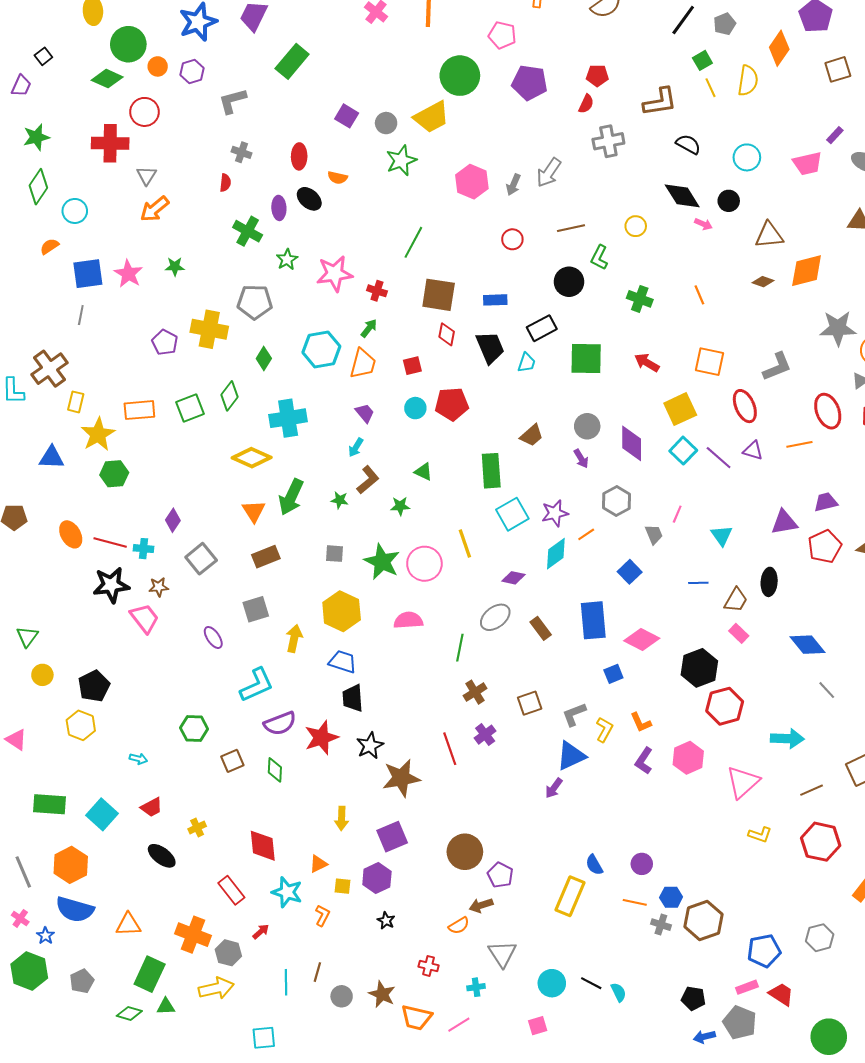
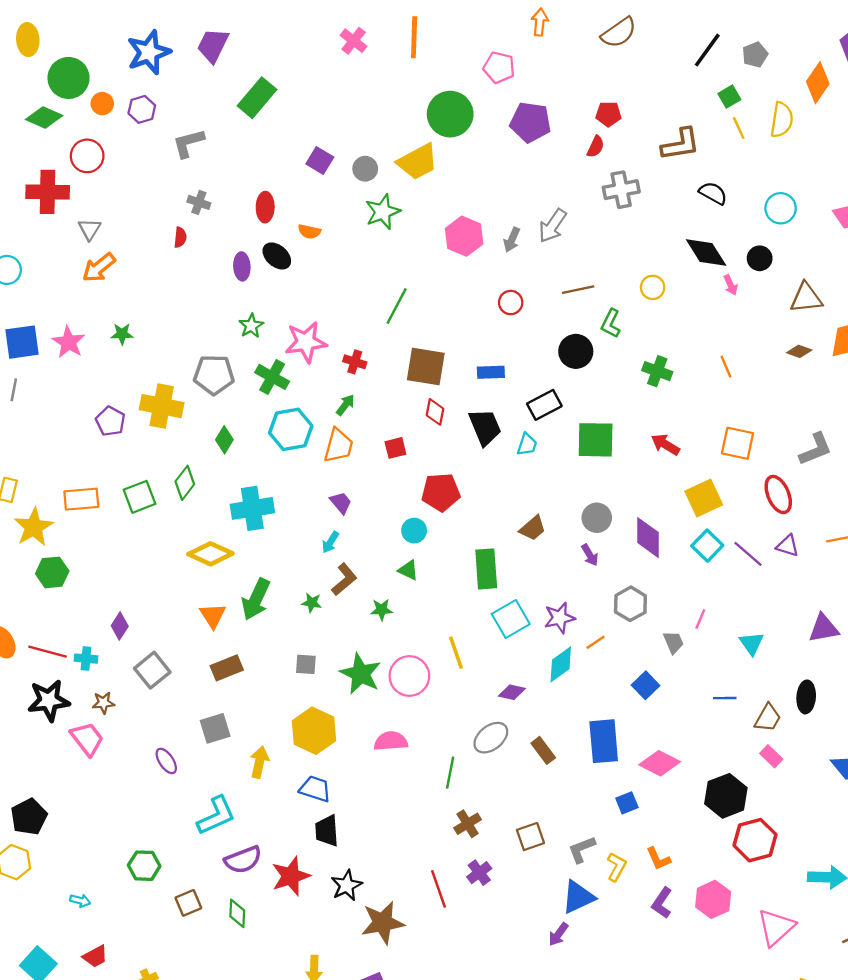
pink arrow: (703, 224) -> (731, 285), turned 42
green cross: (248, 231) -> (272, 377), moved
cyan circle: (415, 408) -> (414, 531), moved

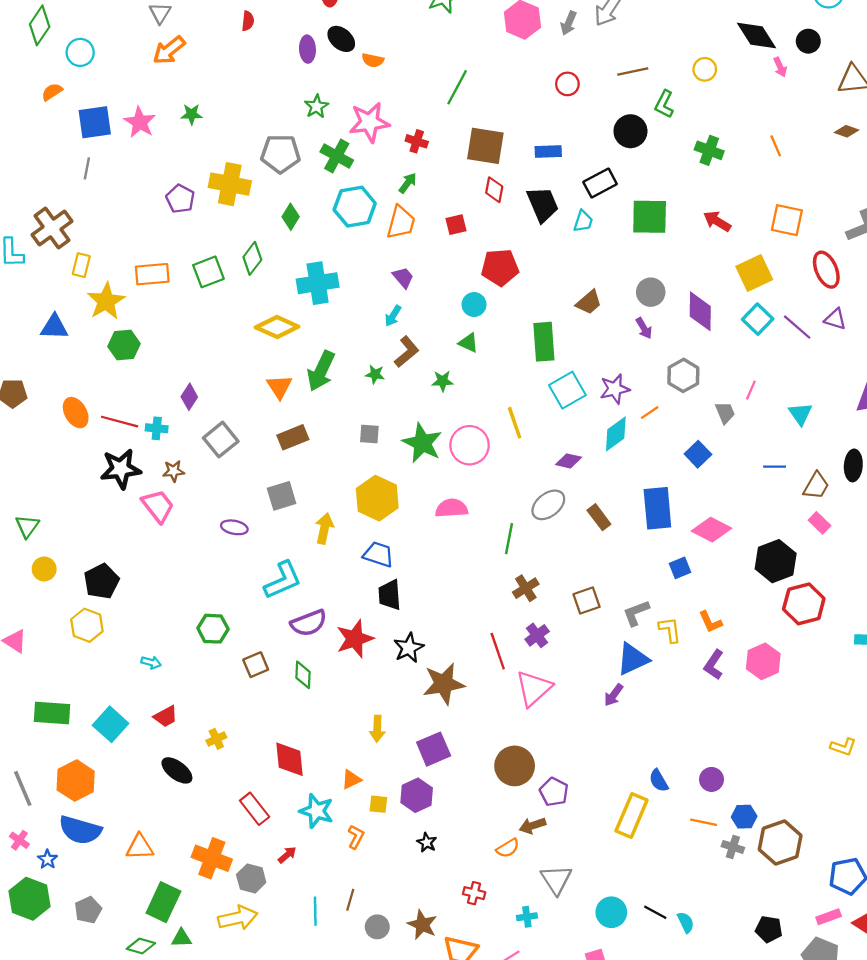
orange semicircle: (309, 232) -> (373, 60), moved
purple ellipse: (166, 761) -> (234, 527), turned -45
yellow L-shape: (617, 867) -> (670, 630), turned -36
pink triangle: (776, 927) -> (534, 688), moved

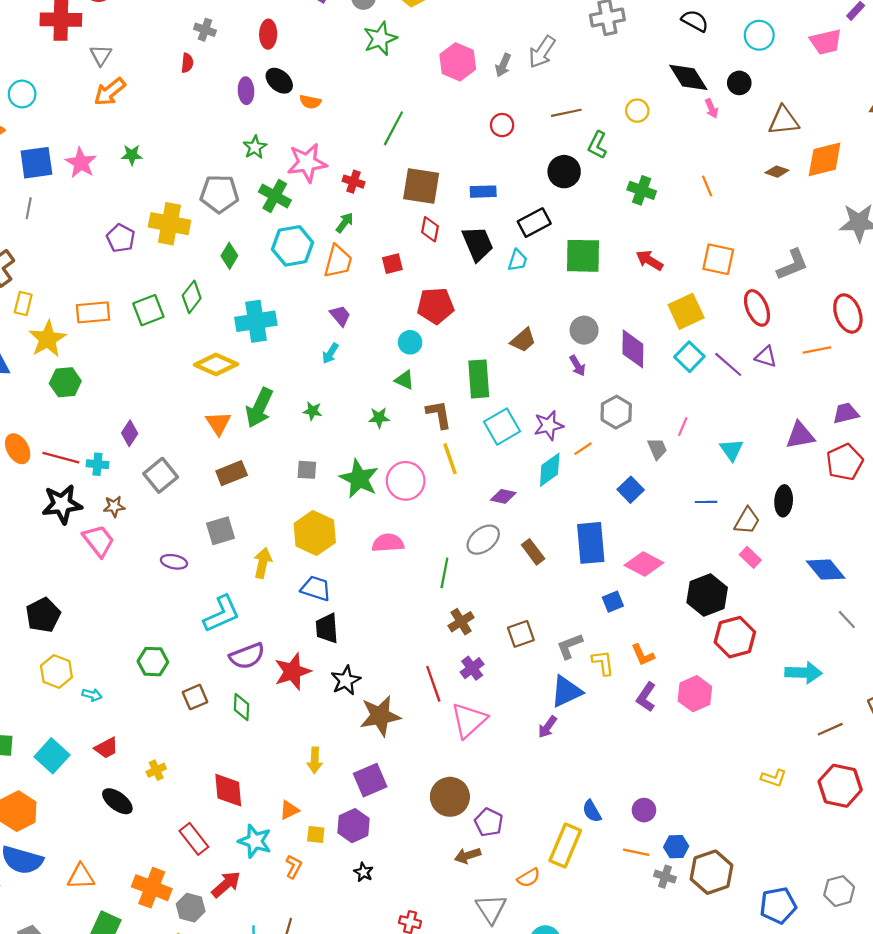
brown L-shape: (407, 352) -> (439, 414), moved, turned -60
yellow hexagon: (87, 625) -> (56, 672), moved
orange semicircle: (508, 848) -> (529, 878), moved
red arrow: (287, 855) -> (226, 884), size x1.6

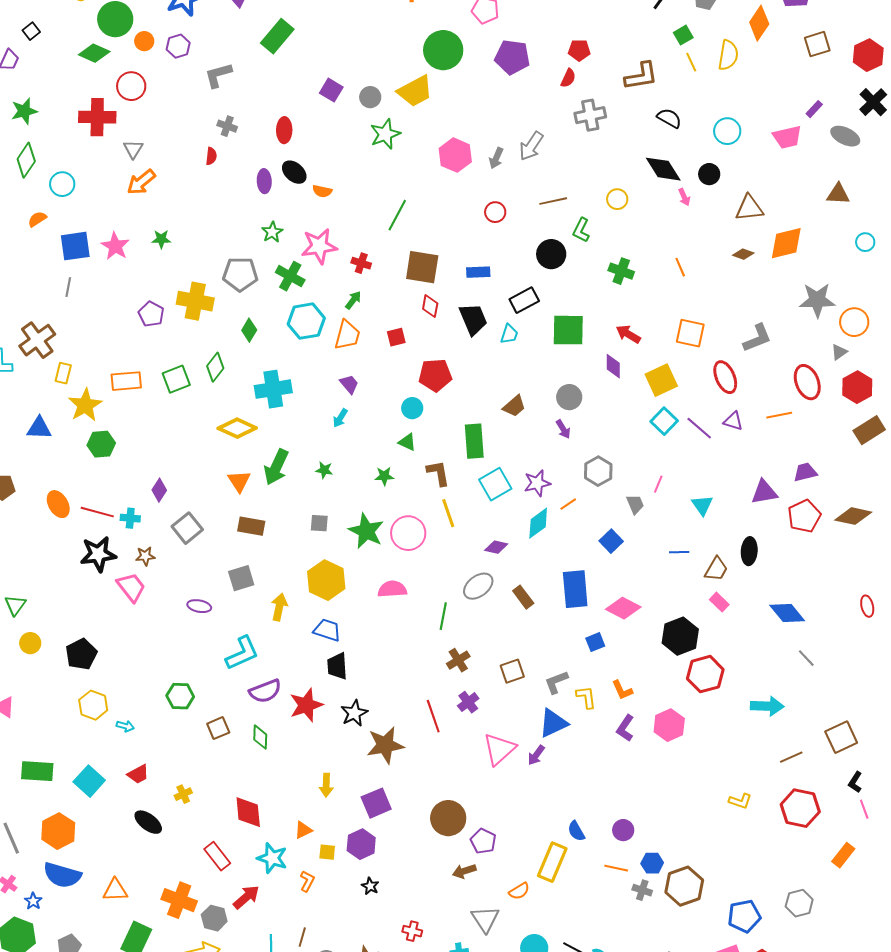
purple diamond: (633, 349) -> (613, 366), moved, size x0.7
brown rectangle: (232, 473) -> (251, 526), turned 32
pink triangle: (469, 720) -> (499, 749), moved

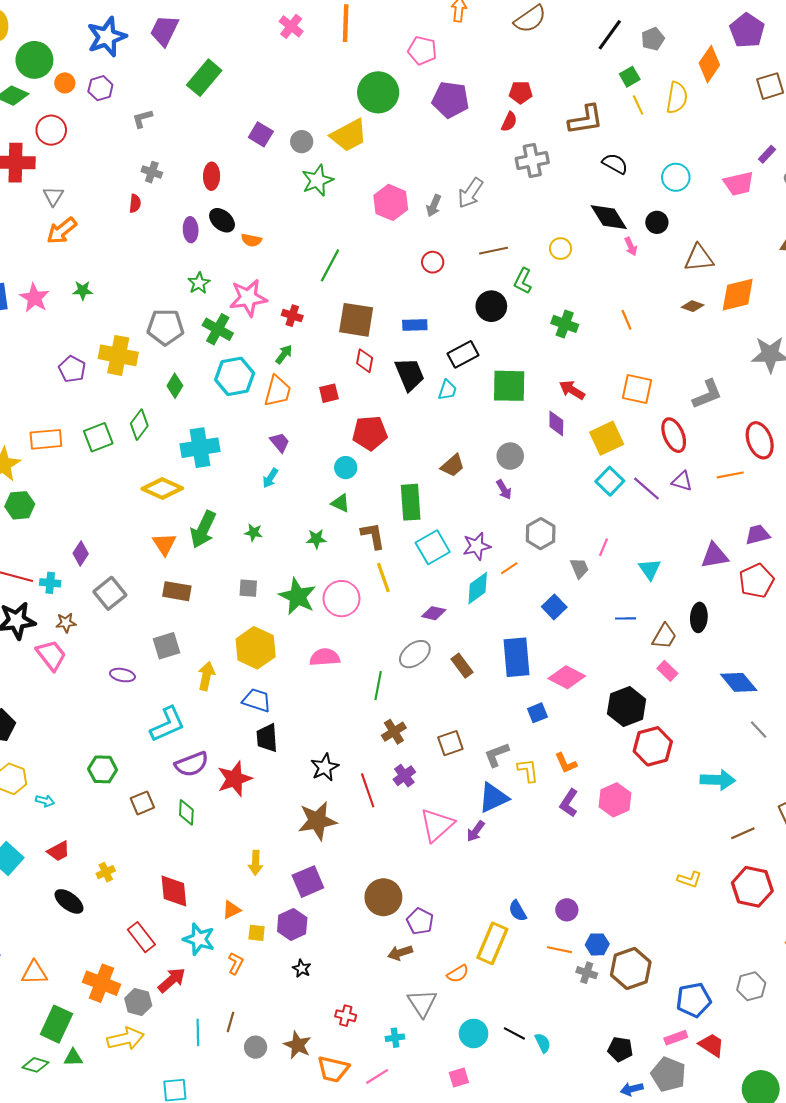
gray L-shape: (218, 75) -> (142, 119), size x0.7
black star: (354, 713) -> (325, 767), moved

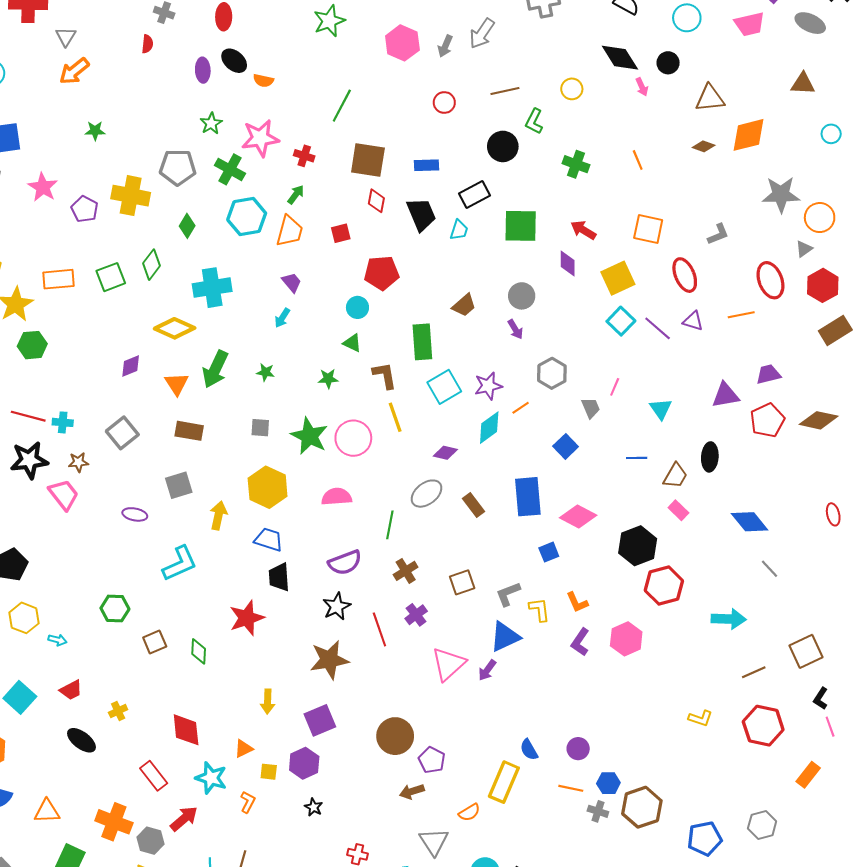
pink star: (34, 298) -> (43, 187), moved
gray L-shape: (707, 394) -> (718, 234), size x0.7
purple diamond: (81, 554) -> (131, 366), moved, turned 35
purple semicircle: (192, 764) -> (345, 563), moved

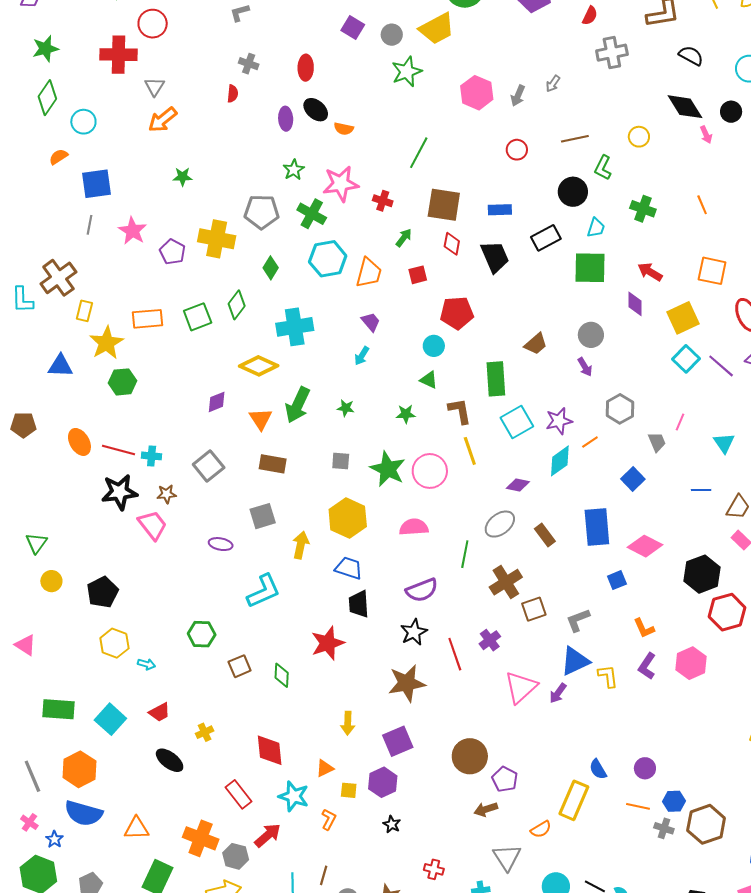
gray arrow: (482, 34) -> (553, 84), size x0.6
green arrow: (296, 195) -> (404, 238), moved
cyan trapezoid: (459, 230) -> (596, 228), moved
brown cross: (406, 571) -> (506, 582), moved, size x1.4
yellow L-shape: (539, 610) -> (608, 676), moved

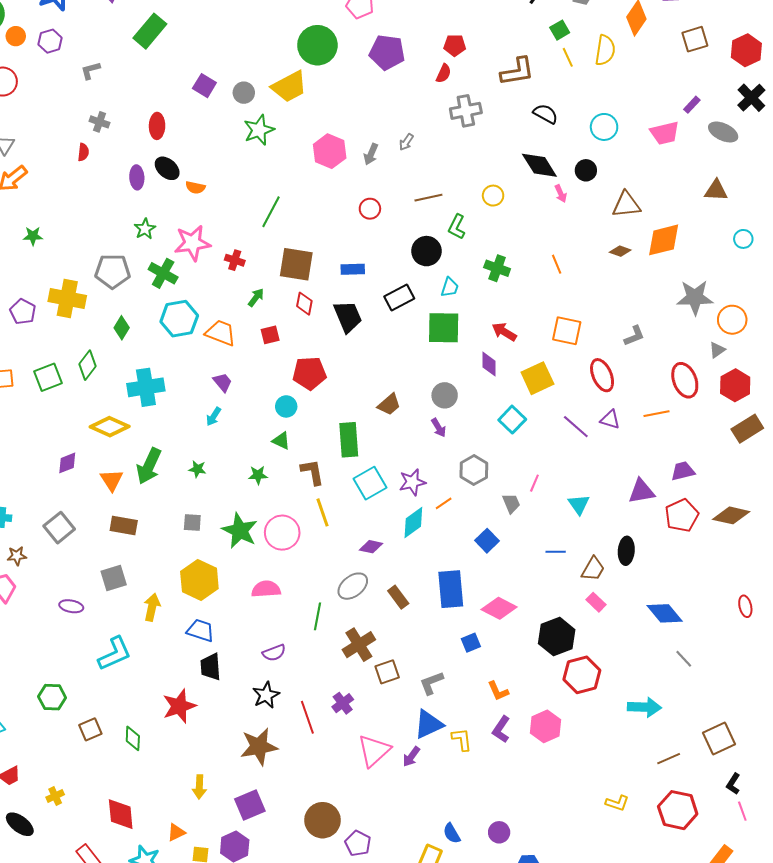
orange trapezoid: (369, 273) -> (221, 333), turned -84
cyan square: (686, 359) -> (512, 420), moved
purple semicircle: (422, 590) -> (274, 653), size x0.7

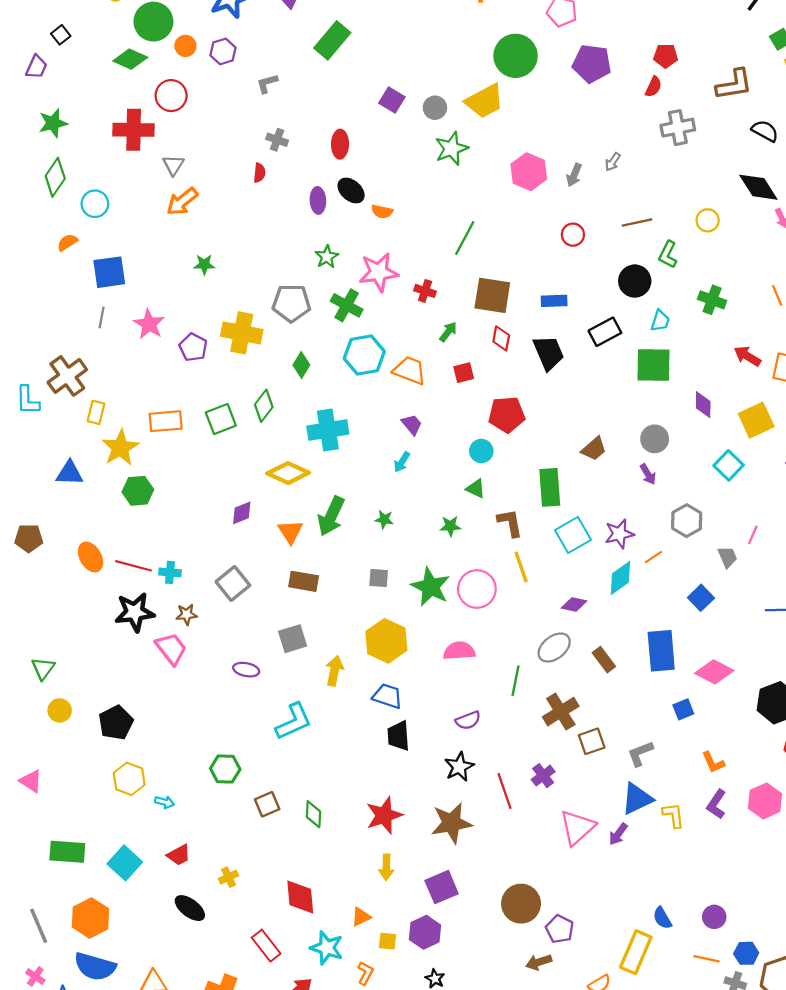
red arrow: (504, 332) -> (747, 356), moved
red star: (179, 706) -> (384, 815), moved

